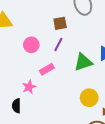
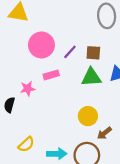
brown square: (60, 23) -> (93, 53), moved
pink circle: (31, 45) -> (41, 45), size x1.5

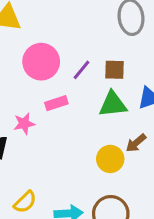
brown arrow: (104, 133) -> (136, 143), moved

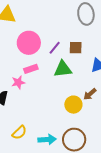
pink rectangle: (56, 103) -> (31, 69), moved
green triangle: (113, 104) -> (63, 69), moved

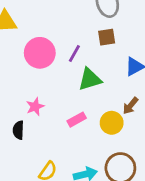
brown square: (76, 48) -> (107, 37), moved
pink rectangle: (31, 69) -> (77, 120), moved

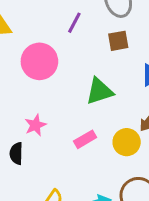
purple line: (74, 53) -> (74, 23), moved

